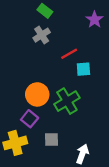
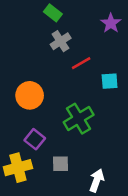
gray cross: (42, 35) -> (61, 41), moved
cyan square: (83, 69) -> (110, 81), moved
orange circle: (37, 94) -> (30, 95), moved

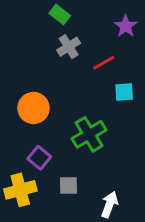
red line: (81, 63) -> (104, 63), moved

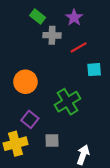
green rectangle: (60, 14) -> (38, 16), moved
purple star: (126, 26) -> (74, 18), moved
gray cross: (69, 47) -> (52, 35), turned 35

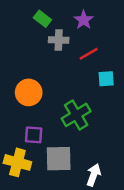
purple square: (30, 119) -> (34, 135), turned -35
gray square: (52, 140) -> (59, 159), size x1.6
yellow cross: (15, 144) -> (17, 162), turned 30

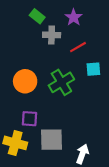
green cross: (76, 115) -> (61, 82), moved

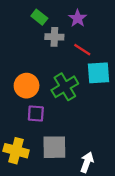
red line: (78, 47) -> (82, 50), turned 63
cyan square: (93, 69) -> (98, 73), size x1.5
purple square: (30, 119) -> (36, 113), moved

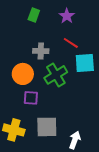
green rectangle: (39, 17) -> (34, 15), turned 72
gray cross: (54, 37) -> (41, 51), moved

